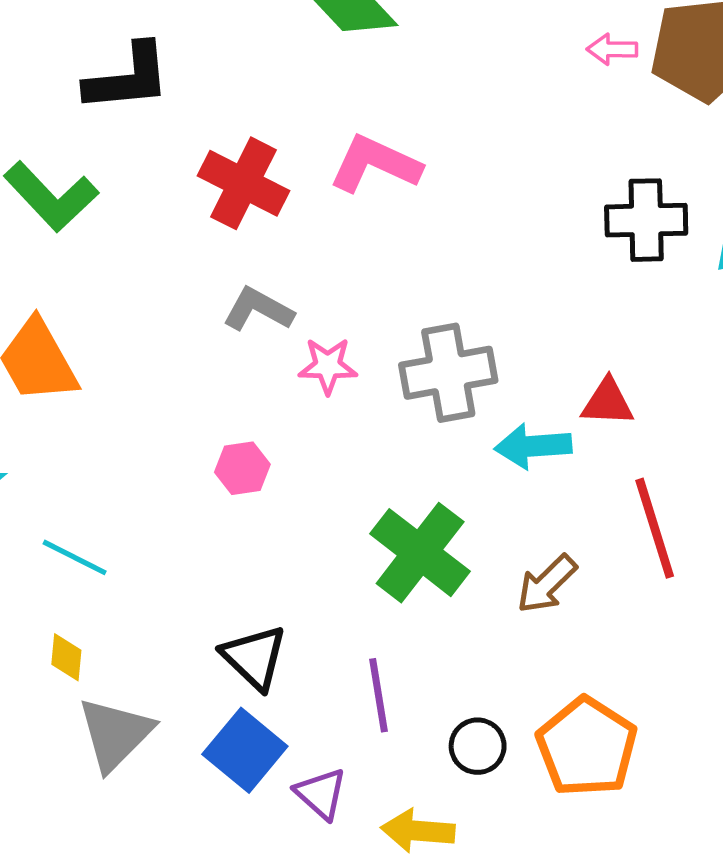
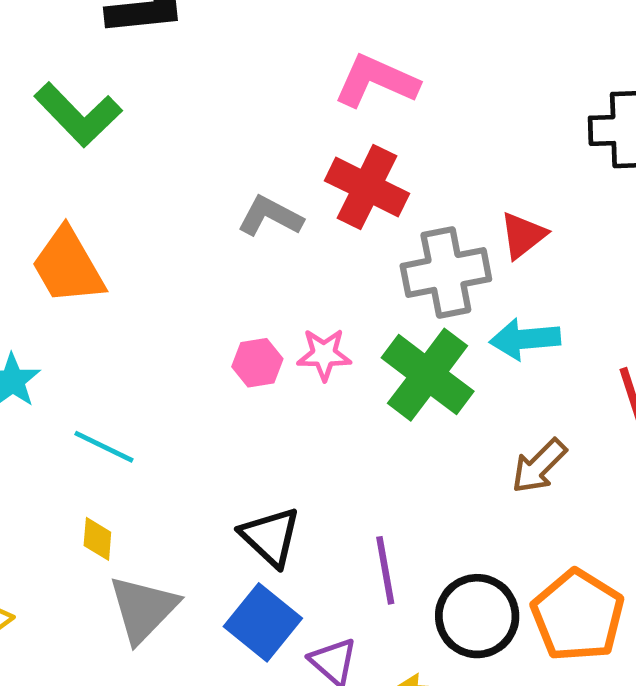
red cross: (244, 183) -> (367, 187), moved
pink star: (328, 366) -> (324, 354), moved
red triangle: (608, 402) -> (523, 235), moved, turned -40
green cross: (420, 553) -> (428, 375), moved
black circle: (478, 746) -> (477, 616), size x1.6

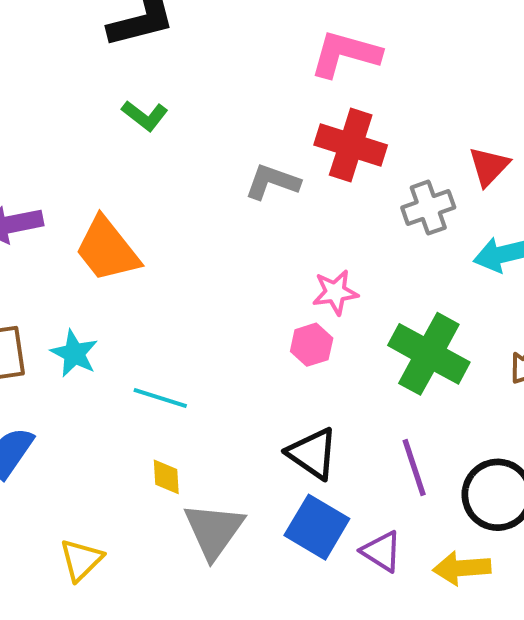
green L-shape: (78, 115) -> (145, 116), moved, size x0.6
gray cross: (446, 272) -> (428, 208), size x0.7
pink hexagon: (257, 363) -> (312, 345), moved
green cross: (428, 375) -> (429, 354), moved

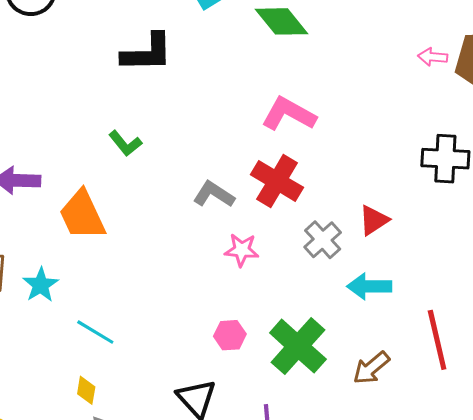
green L-shape: (145, 116) -> (125, 143), moved
gray cross: (428, 208) -> (323, 240), turned -36
pink star: (335, 292) -> (242, 250), moved
pink hexagon: (312, 345) -> (230, 335), moved

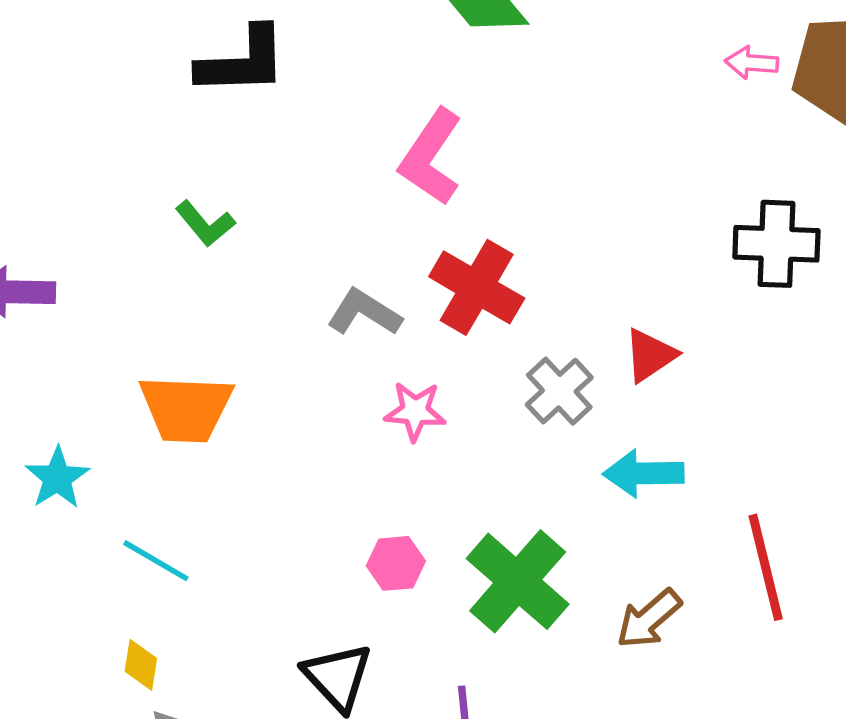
pink L-shape: (289, 114) -> (431, 157), moved, turned -84
orange trapezoid: (82, 215) -> (186, 408), moved, turned -62

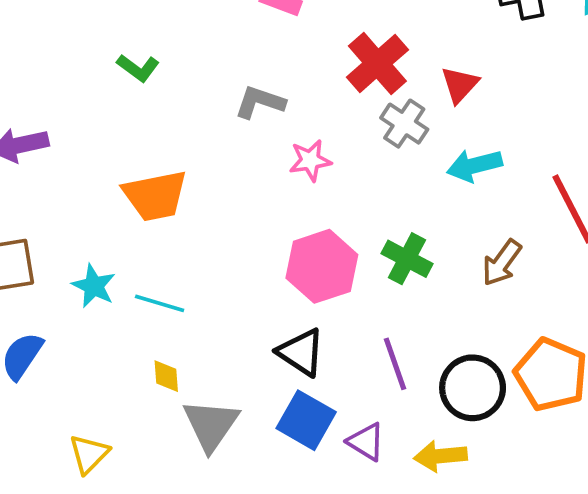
red cross: (477, 287) -> (377, 64), moved, turned 32
cyan star: (57, 478) -> (94, 286), moved
pink hexagon: (396, 563) -> (322, 266), size x1.8
green cross: (518, 581) -> (407, 259), size x0.7

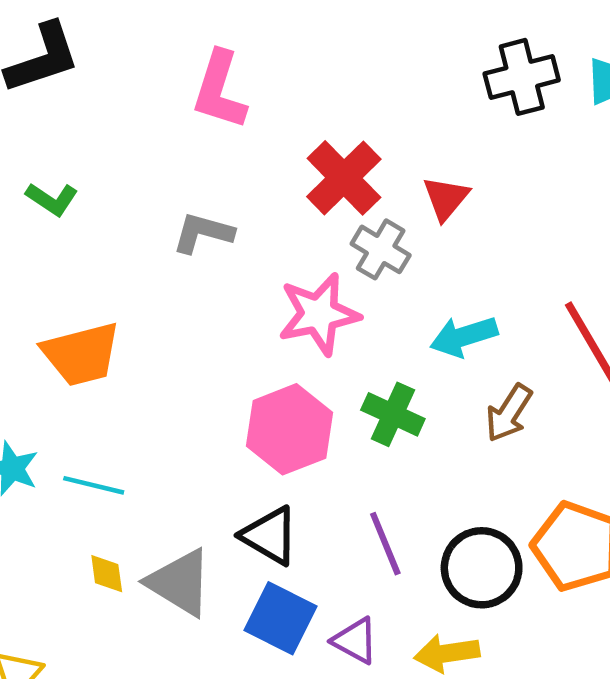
pink star: (310, 160) -> (319, 314), moved, size x1.6
cyan arrow: (474, 165) -> (464, 336), moved
gray triangle: (211, 425) -> (180, 583), moved, turned -30

